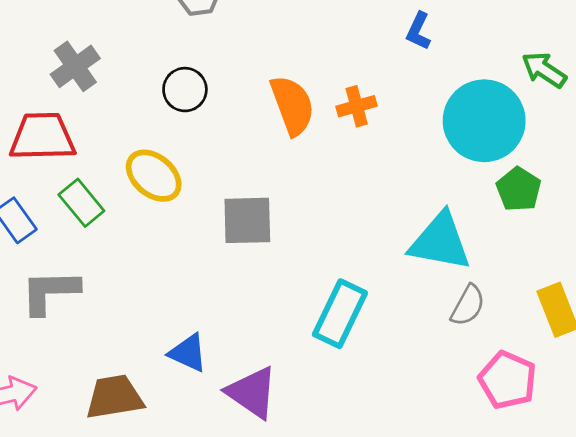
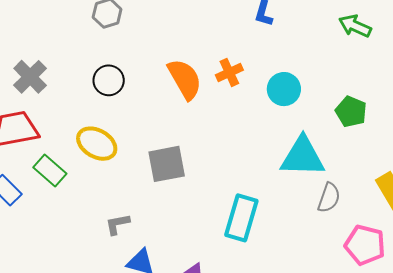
cyan circle: (484, 121) -> (284, 89), moved, size x0.6
gray L-shape: (50, 292) -> (117, 224), moved, size x0.6

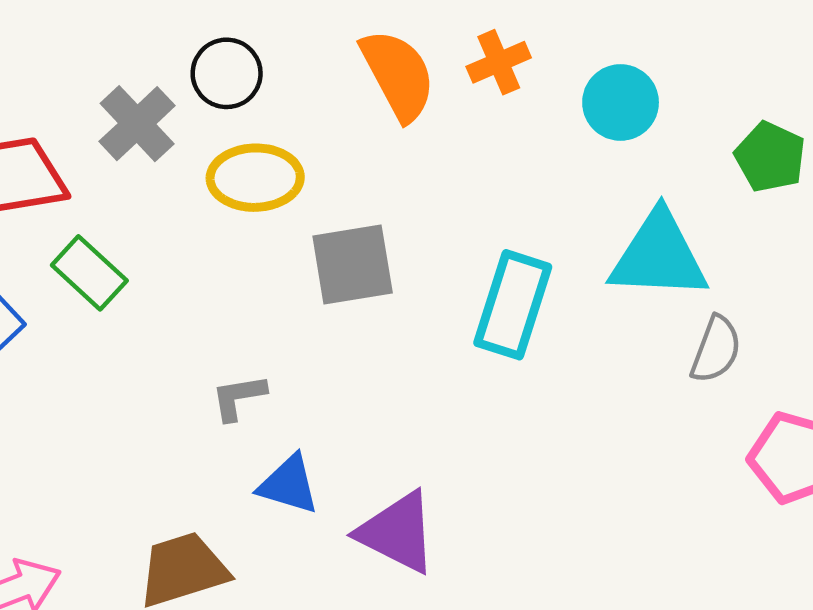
gray cross: (30, 77) -> (137, 124), moved
yellow ellipse: (97, 144) -> (255, 178), moved, turned -33
cyan rectangle: (241, 218) -> (513, 305), moved

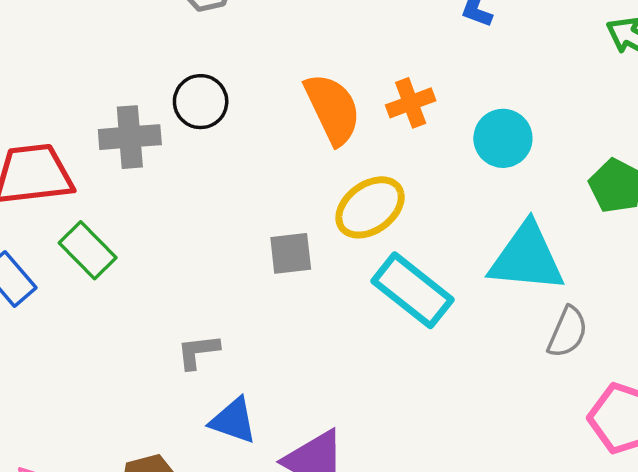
gray cross: (137, 124) -> (130, 137), turned 36
yellow ellipse: (255, 178) -> (370, 207), moved, turned -38
gray square: (353, 264) -> (291, 253), size x0.7
cyan rectangle: (513, 305) -> (413, 290), turned -72

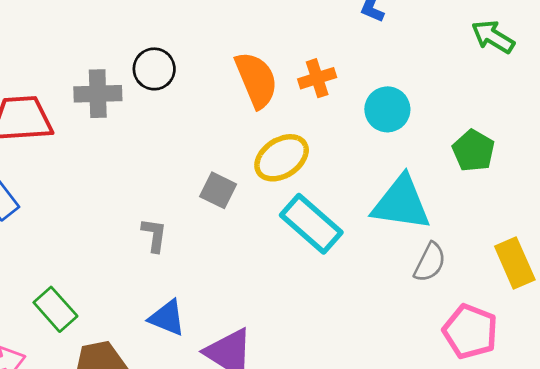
green rectangle: (88, 250) -> (55, 309), moved
gray square: (291, 253) -> (218, 190), turned 30
gray L-shape: (198, 352) -> (154, 235), moved, turned 102

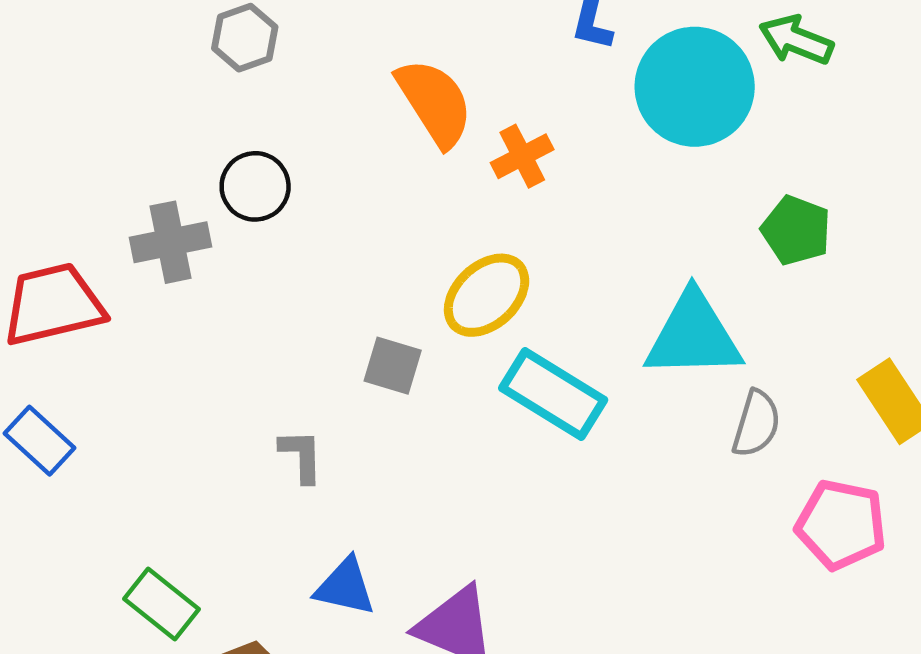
orange semicircle: (256, 80) -> (435, 103), moved
cyan circle: (387, 109) -> (695, 87), moved, size x1.6

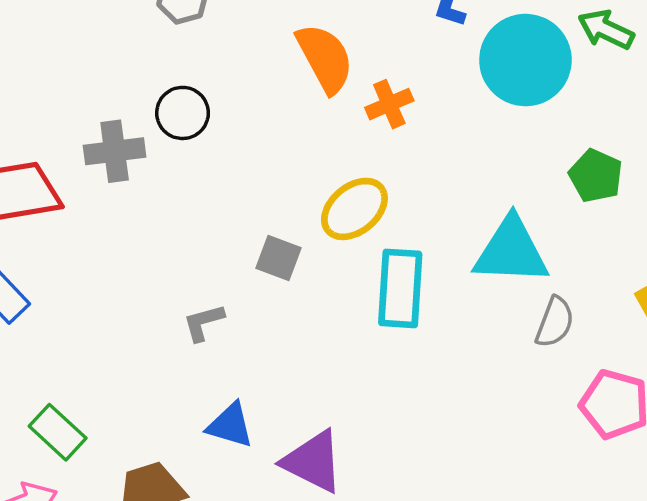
cyan rectangle: (553, 394) -> (400, 288), turned 58
gray L-shape: (301, 456) -> (204, 322), turned -108
green rectangle: (162, 604) -> (58, 432), moved

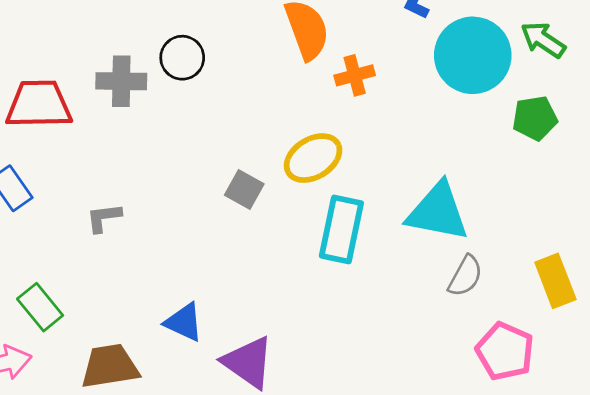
green pentagon: (596, 176) -> (535, 118), moved, turned 30
gray L-shape: (204, 322) -> (104, 218), moved

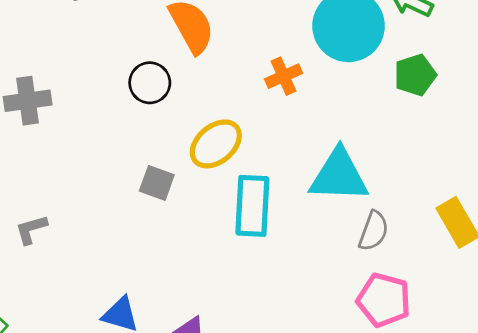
black circle: (182, 58) -> (150, 83), moved
orange cross: (355, 75) -> (284, 76), moved
pink pentagon: (505, 351) -> (384, 300), moved

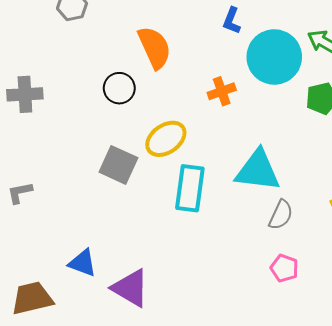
gray square: (157, 183) -> (118, 165), size x1.4
pink pentagon: (384, 300) -> (284, 268), size x0.7

